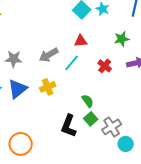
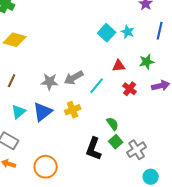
red triangle: (81, 41) -> (119, 66), moved
gray star: (14, 59) -> (50, 82), moved
cyan circle: (126, 144) -> (151, 177), moved

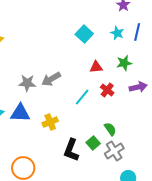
cyan star: (128, 32) -> (117, 33), moved
cyan line: (97, 86) -> (82, 97), moved
yellow cross: (73, 110) -> (50, 122), moved
blue triangle: (43, 112) -> (20, 113), turned 40
green semicircle: (113, 124) -> (110, 129), moved

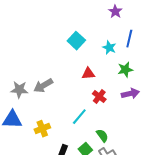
cyan star: (117, 33) -> (109, 48), moved
green star: (124, 63) -> (125, 70), moved
cyan line: (82, 97) -> (79, 117), moved

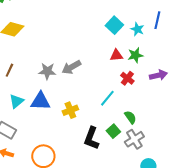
cyan square: (76, 41) -> (114, 25), moved
green star: (125, 70) -> (135, 55), moved

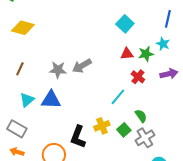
cyan star: (137, 29) -> (163, 44), moved
yellow cross: (70, 110) -> (102, 126), moved
black L-shape: (91, 138) -> (78, 137), moved

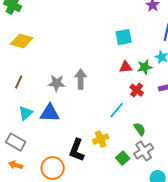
cyan square: (125, 24) -> (124, 37), turned 36
gray arrow: (82, 66) -> (81, 79), turned 120
green square: (124, 130) -> (123, 158), moved

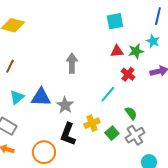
gray star: (57, 83) -> (65, 105), moved, turned 30
green square: (123, 158) -> (112, 133), moved

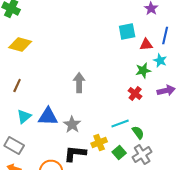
cyan square: (115, 21) -> (127, 32), moved
red triangle: (117, 51) -> (146, 44), moved
cyan line: (108, 94) -> (120, 124), moved, turned 30
black L-shape: (68, 134) -> (75, 154), turned 75

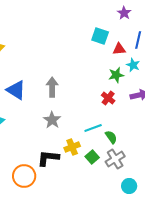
cyan square: (127, 32) -> (100, 36), turned 30
blue triangle: (48, 116) -> (16, 90), moved, turned 30
gray star: (72, 124) -> (52, 120), moved

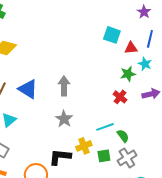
purple star: (124, 13) -> (144, 12), moved
green square: (92, 157) -> (104, 156), turned 32

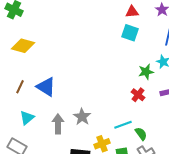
red triangle: (131, 48) -> (132, 12), moved
gray arrow: (64, 86) -> (58, 124), moved

